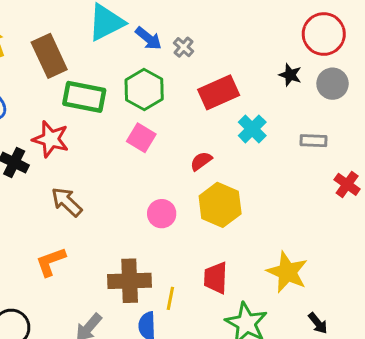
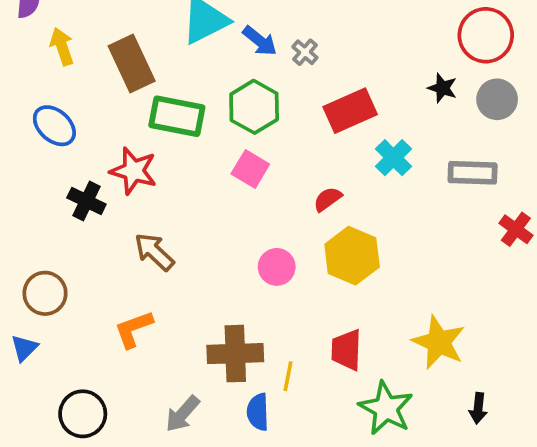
gray rectangle: (314, 141) -> (473, 173), size x1.4
black arrow: (318, 323) -> (478, 408), turned 45

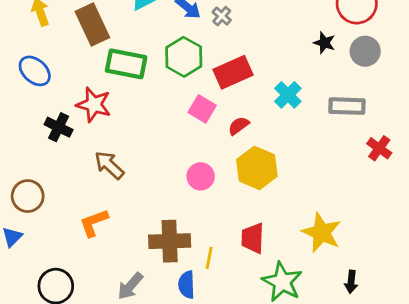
red rectangle: (350, 111) -> (233, 72), moved
pink square: (250, 169) -> (202, 109), moved

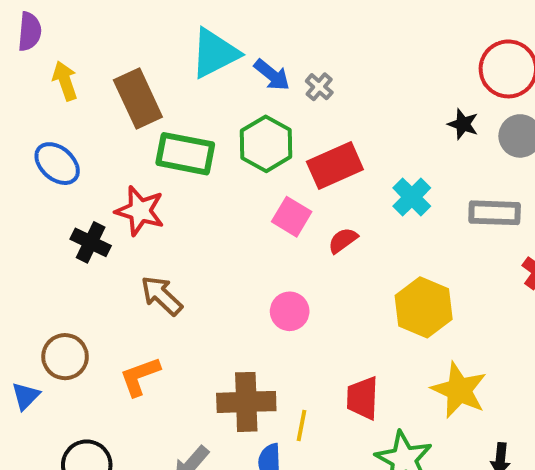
yellow hexagon: (257, 168) -> (424, 307), moved
brown circle: (28, 196) -> (65, 357), moved

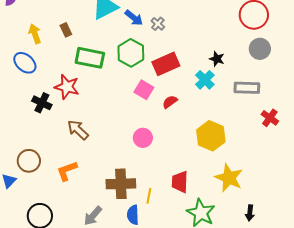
yellow arrow: (65, 81) -> (35, 34), moved
brown rectangle: (138, 99) -> (66, 30), size x0.5
black star: (463, 124) -> (217, 59), moved

